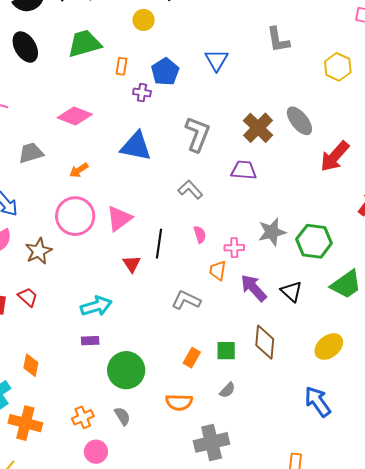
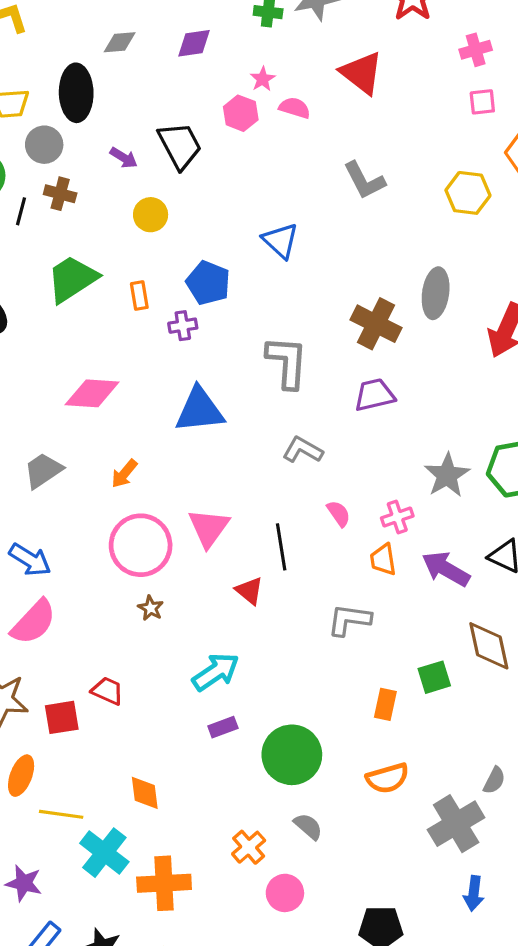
gray ellipse: (299, 121) -> (436, 293), turned 64
brown star: (39, 251) -> (151, 608), moved, size x0.6
gray semicircle: (227, 390) -> (494, 780), moved

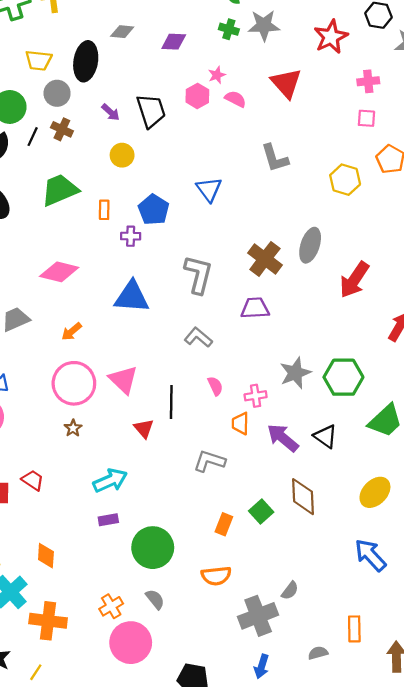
pink triangle: (209, 528) -> (123, 380), turned -32
green square: (434, 677) -> (261, 511), turned -35
pink circle: (285, 893) -> (131, 643), size x1.6

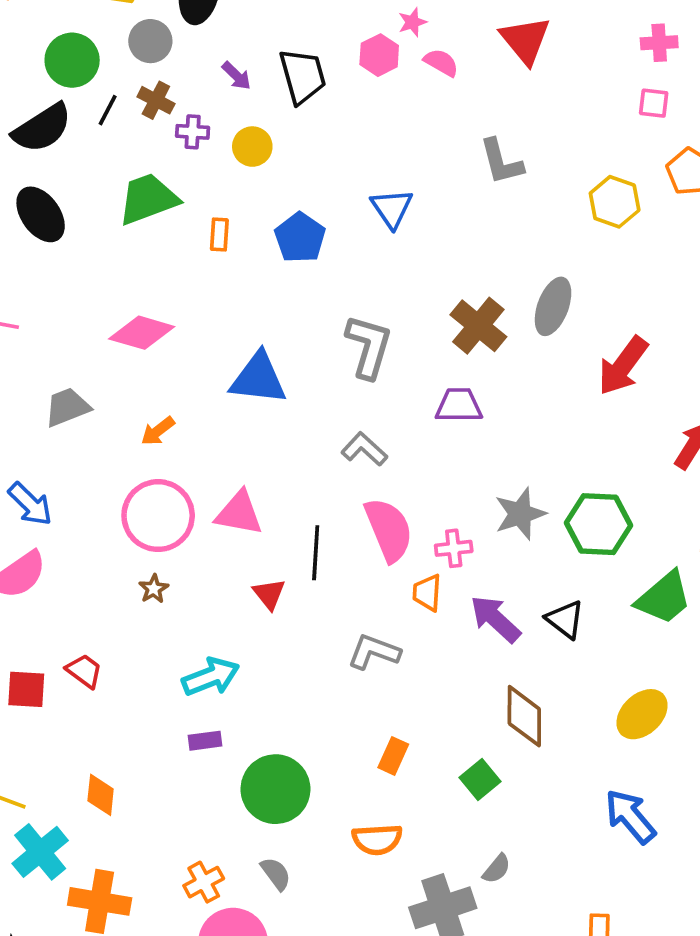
purple cross: (131, 236) -> (193, 132), moved
pink triangle: (123, 380) -> (239, 513), turned -36
pink semicircle: (215, 386) -> (389, 530), size x2.0
green square: (261, 511) -> (480, 780), moved

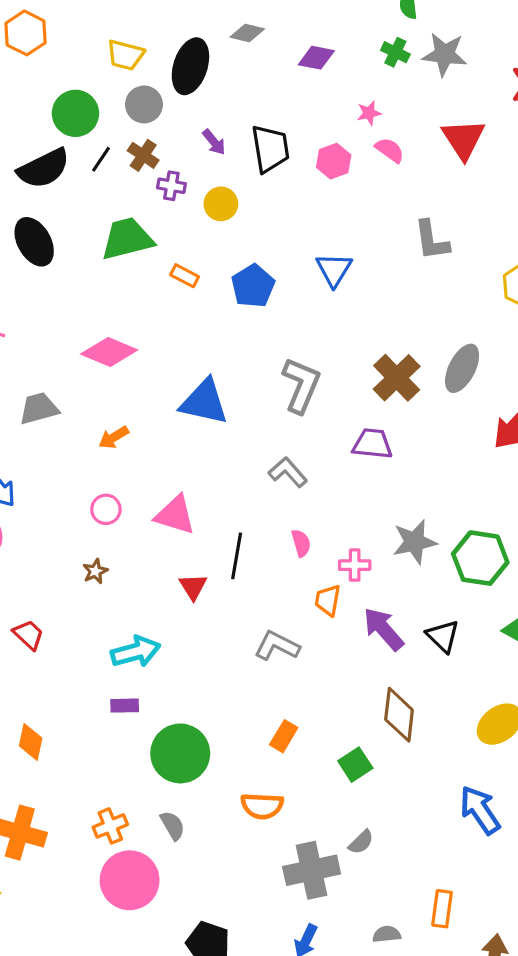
pink hexagon: (379, 55) -> (334, 161), moved
orange rectangle: (219, 235) -> (185, 276), turned -72
pink circle: (158, 516) -> (106, 509), size x0.5
pink semicircle: (389, 530) -> (301, 543), size x0.5

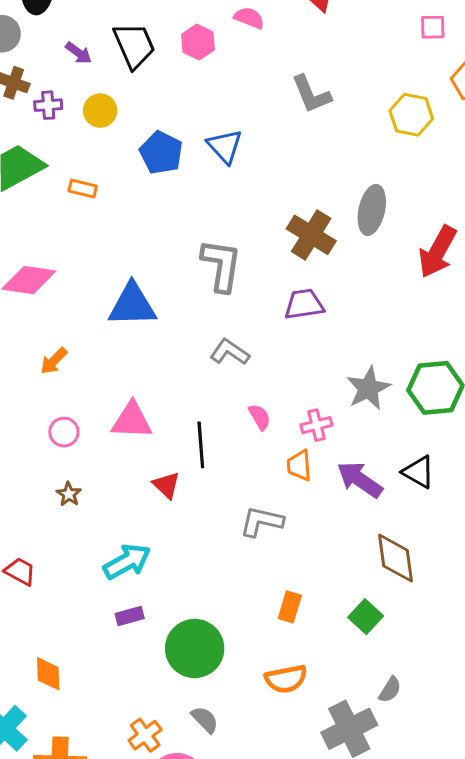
blue pentagon: (253, 286) -> (161, 153), moved

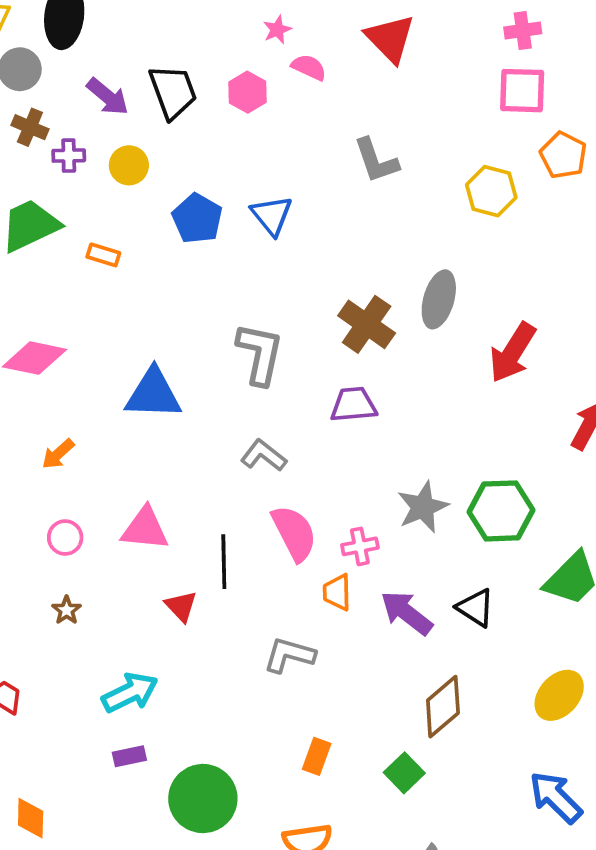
pink square: (433, 27) -> (522, 91), size x1.6
purple arrow: (78, 53) -> (108, 97), size x1.4
pink semicircle: (260, 417) -> (294, 533), size x1.8
brown diamond: (395, 558) -> (443, 707), turned 54

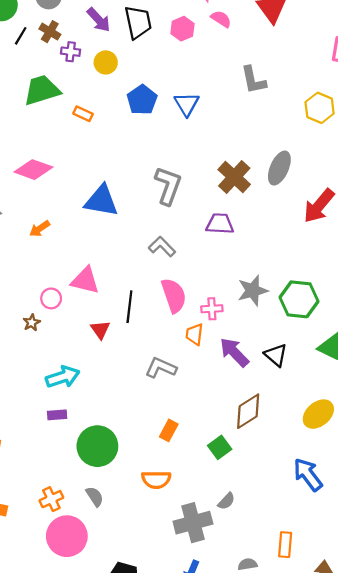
pink circle: (65, 537) -> (51, 298), moved

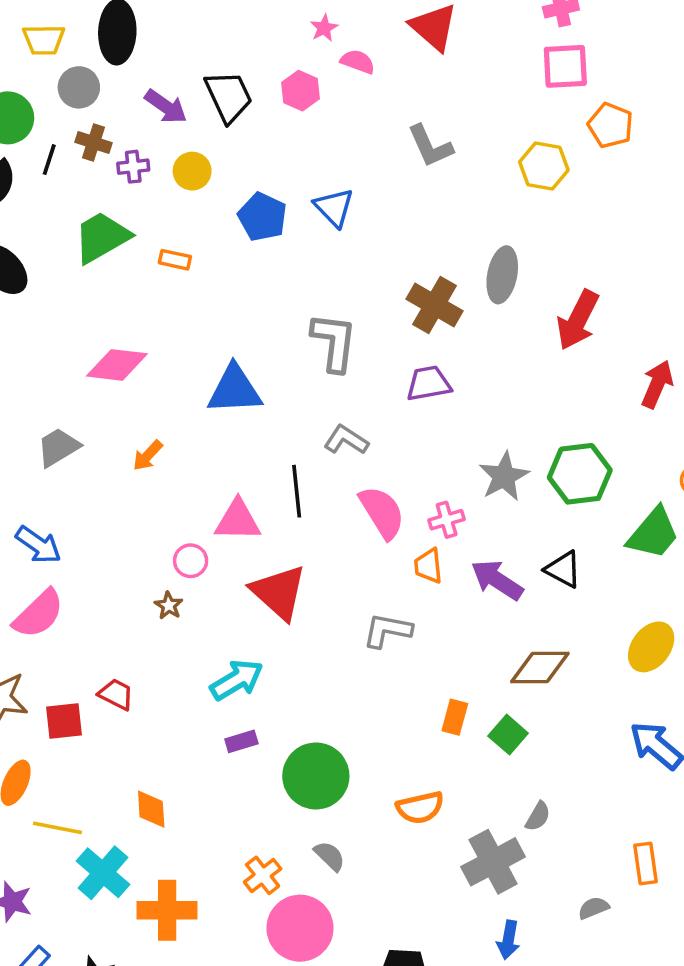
black line: (129, 307) -> (297, 491), moved
red triangle: (100, 330) -> (279, 592), size x1.8
brown diamond: (248, 411) -> (540, 667), turned 45
orange rectangle: (169, 430) -> (455, 717), moved

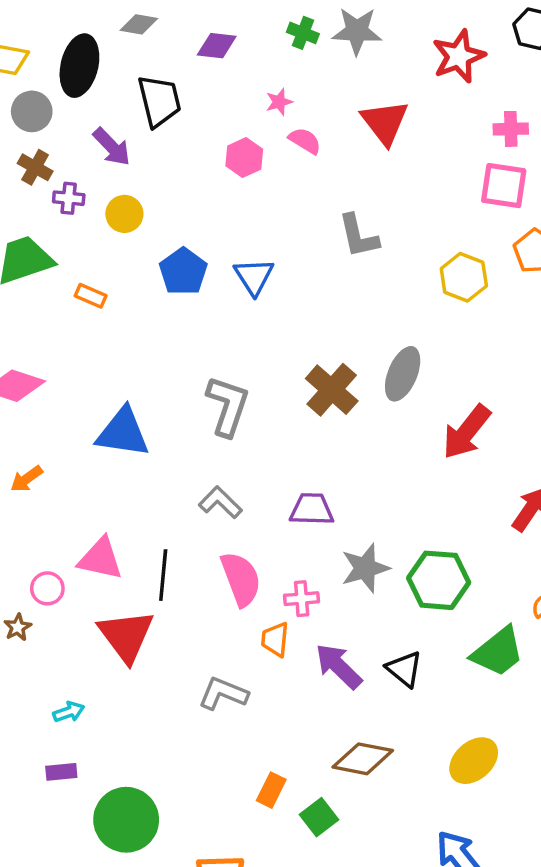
black trapezoid: (229, 96) -> (159, 101), moved
purple trapezoid: (429, 383) -> (312, 509), moved
black line: (297, 491) -> (163, 575), moved
cyan arrow: (237, 680) -> (69, 712), size x0.6

